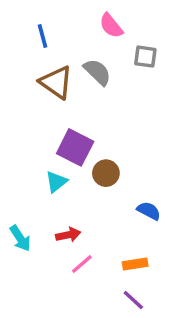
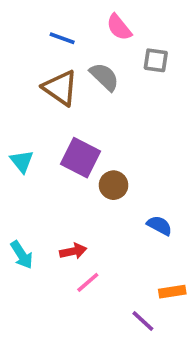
blue line: (43, 36) -> (62, 38), moved, turned -55
cyan triangle: (56, 182) -> (22, 161), moved, turned -30
orange rectangle: (135, 264) -> (172, 292), moved

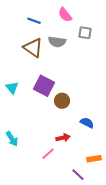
gray semicircle: (104, 77) -> (57, 42), turned 144
red arrow: (73, 251) -> (63, 138), moved

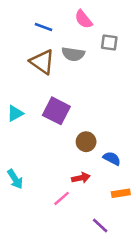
cyan triangle: (12, 88) -> (15, 113), turned 40
brown circle: (62, 101) -> (86, 142), moved
orange rectangle: (94, 159) -> (121, 193), moved

